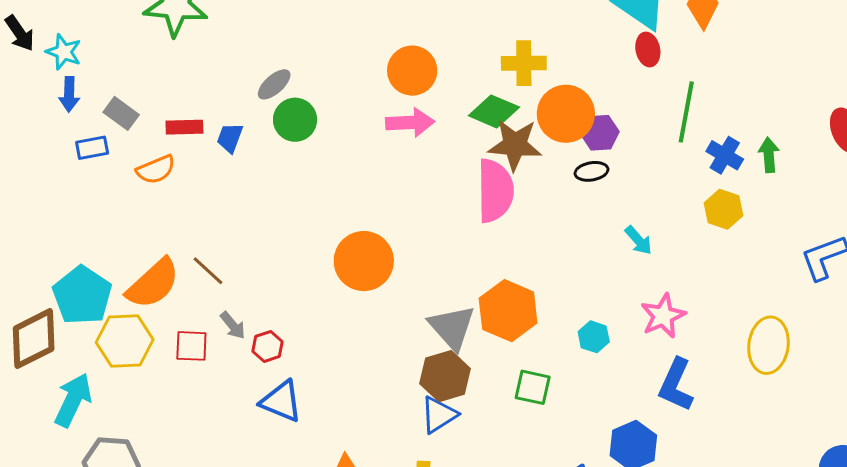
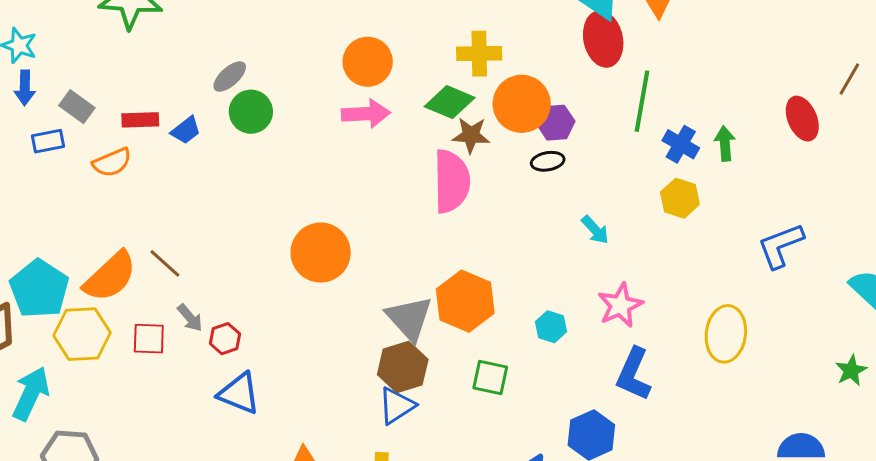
red ellipse: (648, 50) -> (603, 39), size x1.6
blue trapezoid: (230, 138) -> (186, 130), turned -148
brown star: (515, 145) -> (471, 135), size x0.7

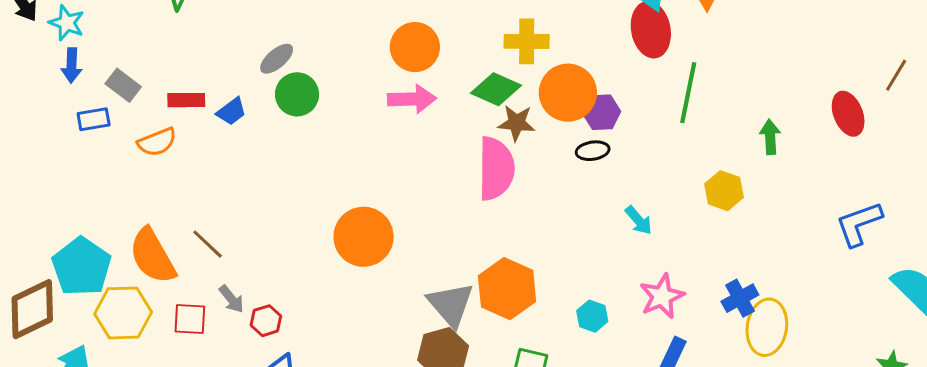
blue cross: (681, 144) -> (740, 298), moved, turned 30
blue L-shape: (781, 246) -> (859, 224), moved
orange semicircle: (110, 277) -> (152, 256), turned 102

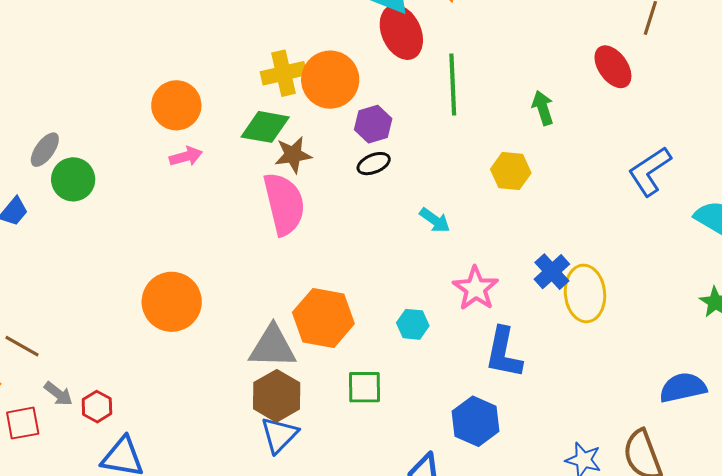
orange circle: (568, 93) -> (330, 80), moved
pink arrow: (412, 99) -> (186, 156), size x0.7
gray triangle: (451, 304) -> (272, 347), turned -34

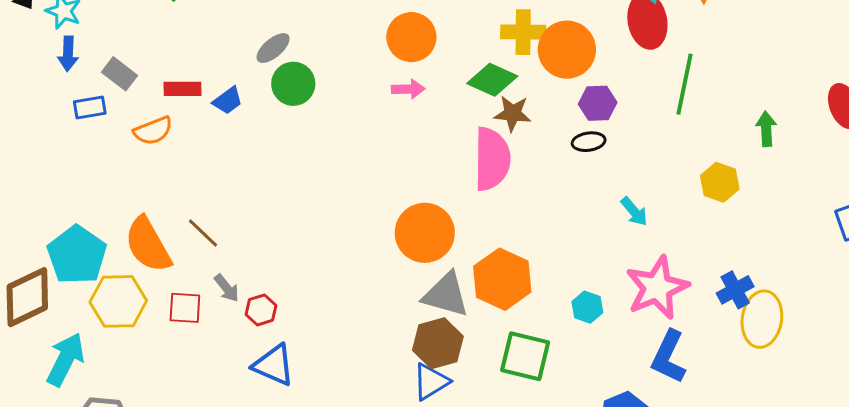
pink star: (476, 288) -> (657, 288), size x1.4
orange circle: (172, 302) -> (425, 233), moved
green square: (364, 387) -> (525, 356), size x1.4

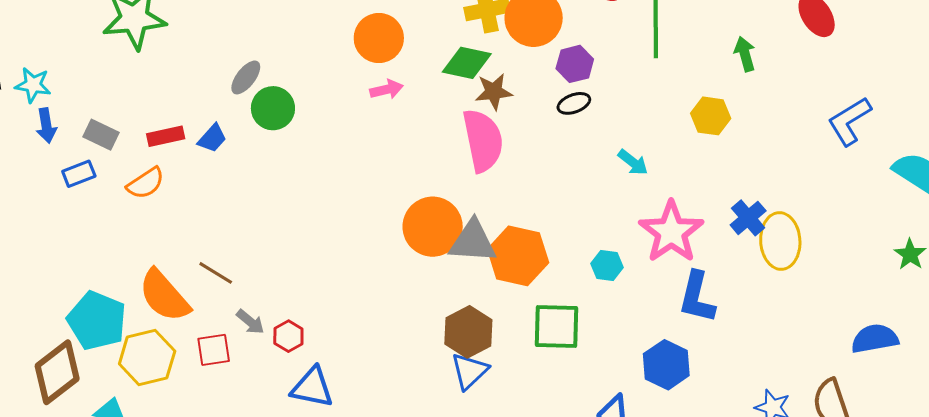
gray triangle: (446, 295) -> (473, 242), moved

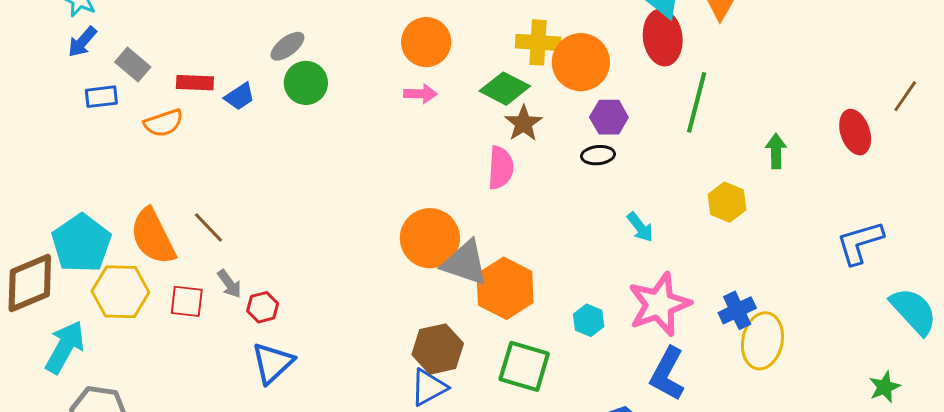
brown star: (494, 92) -> (523, 123), turned 30
blue arrow: (46, 126) -> (82, 42), turned 36
pink semicircle: (483, 140) -> (501, 168), size x0.7
blue triangle: (312, 387) -> (273, 363), turned 51

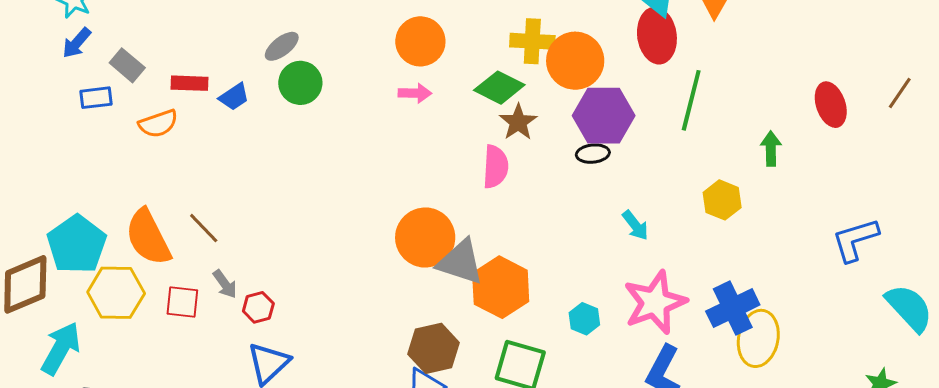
purple hexagon: (609, 117) -> (604, 116), size x1.6
red ellipse: (855, 132) -> (831, 105), moved
blue cross: (737, 310) -> (733, 308), size x1.4

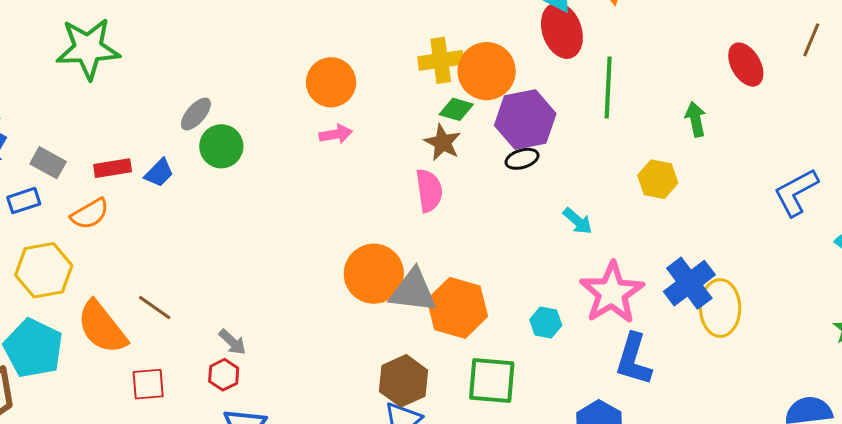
green diamond: (499, 88) -> (456, 109), moved, size x0.7
gray arrow: (225, 284) -> (232, 342), moved
yellow hexagon: (116, 293) -> (44, 270), moved

